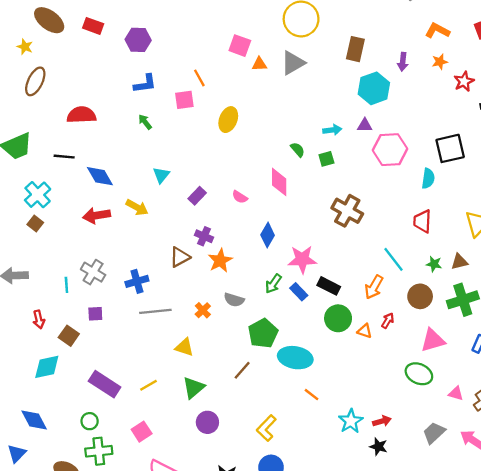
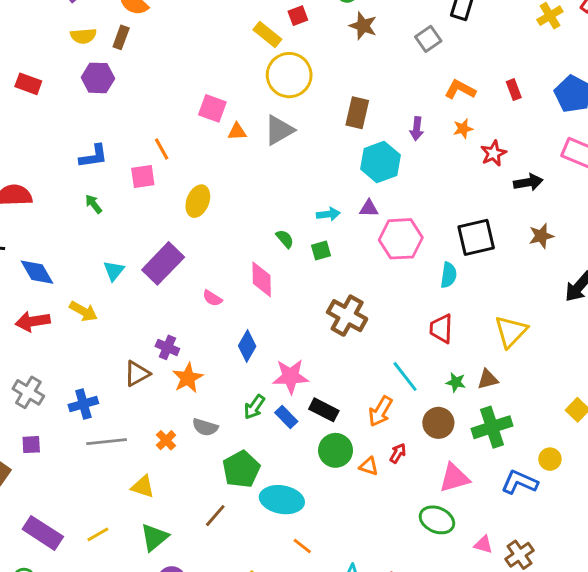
purple hexagon: (138, 40) -> (98, 78), moved
purple rectangle: (197, 196) -> (163, 263), moved, size x1.8

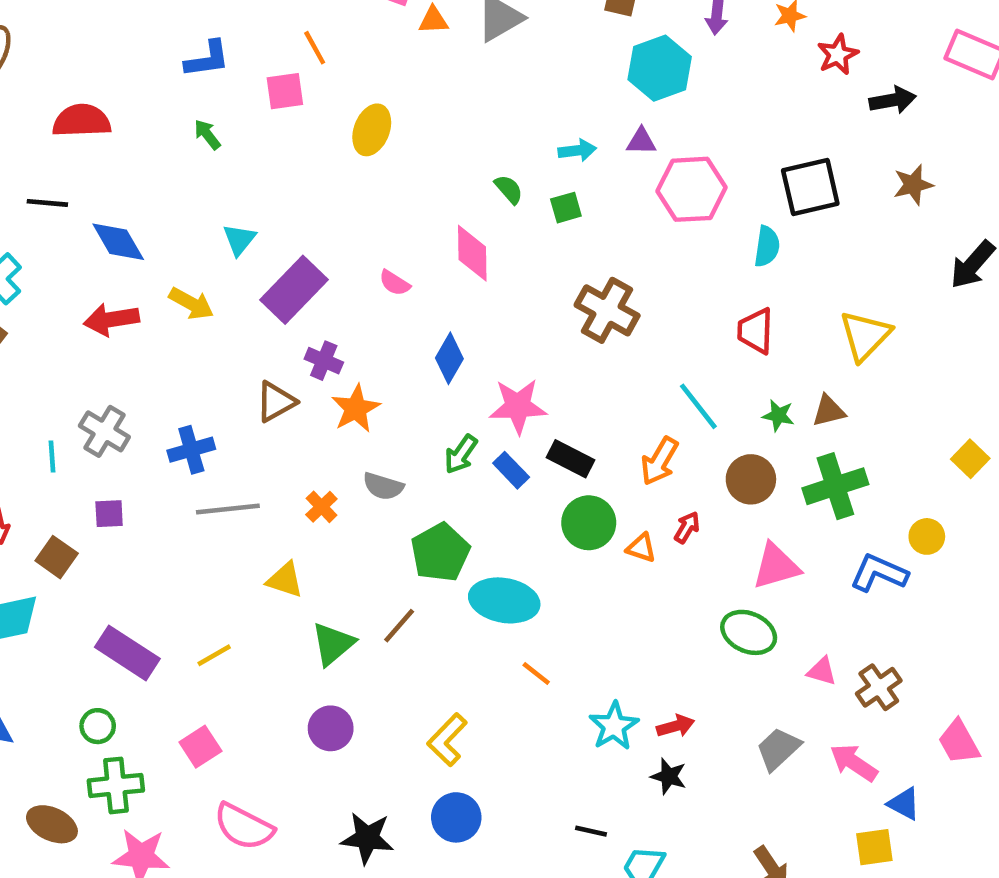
purple rectangle: (163, 263) -> (294, 290), moved
green triangle: (154, 537) -> (333, 644), moved

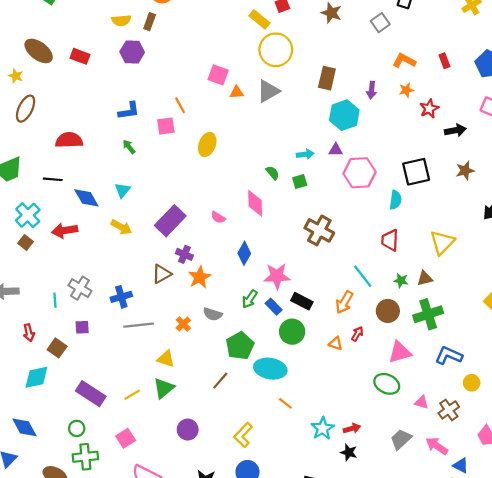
cyan triangle: (239, 240) -> (122, 190), moved
red arrow: (111, 319) -> (65, 230), moved
green circle: (589, 523) -> (292, 332), moved
yellow circle: (927, 536) -> (472, 383), moved
green triangle: (333, 644) -> (164, 388), moved

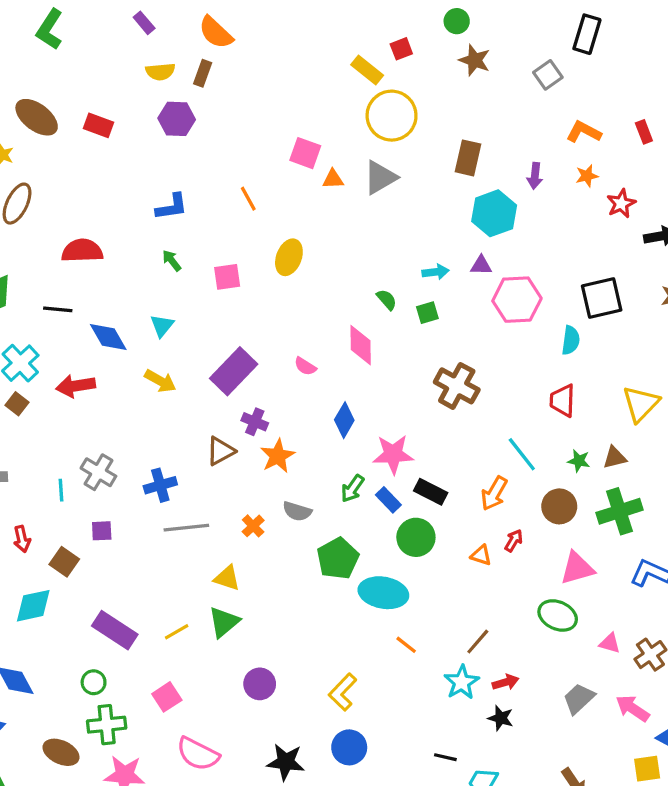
pink square: (166, 126) -> (227, 277), moved
brown line: (220, 381) -> (478, 642), moved

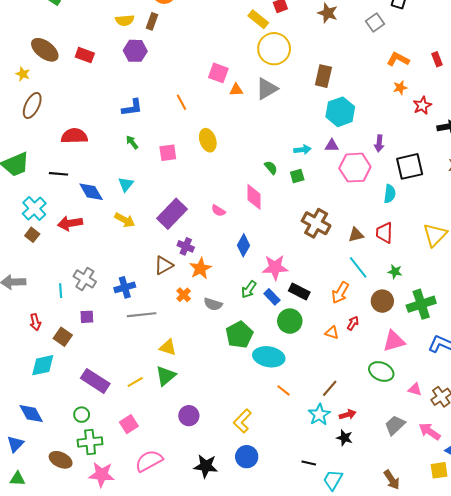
purple arrow: (535, 176) -> (379, 143), moved
yellow ellipse: (289, 257) -> (208, 140), turned -40
brown triangle: (615, 458) -> (356, 235), moved
orange cross: (253, 526) -> (184, 295), moved
pink semicircle: (198, 754) -> (149, 461), turned 124

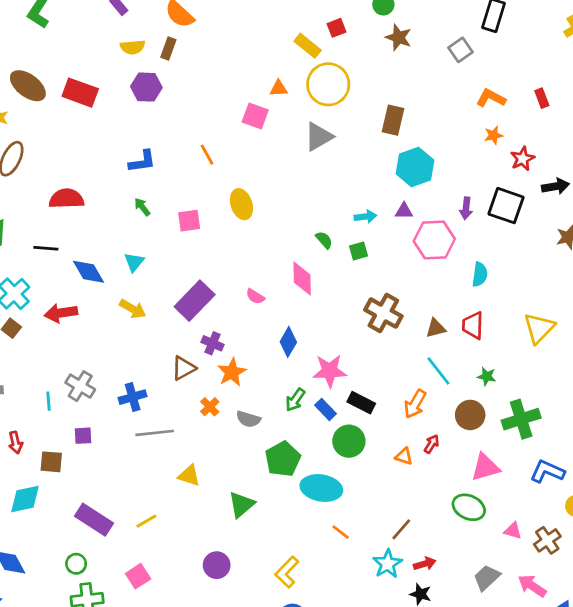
red rectangle: (85, 55) -> (80, 93), size x1.4
orange triangle: (236, 90) -> (279, 88), moved
black square: (410, 166) -> (506, 206), moved, turned 32
brown square: (63, 337) -> (51, 462), turned -30
green triangle: (166, 376) -> (241, 505), moved

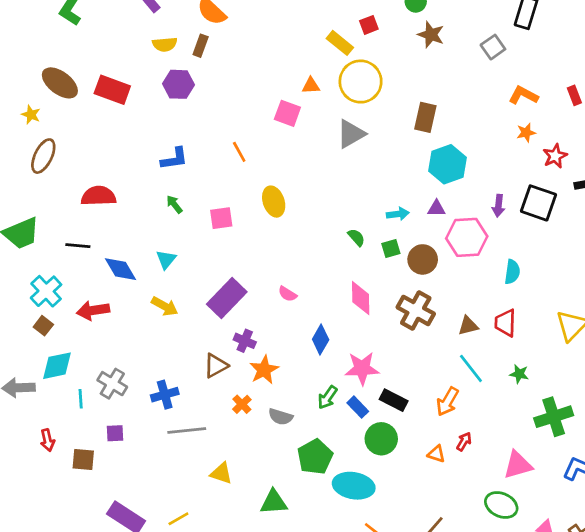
pink diamond: (302, 279) -> (361, 298), moved
brown circle: (470, 415) -> (423, 259), moved
cyan diamond: (25, 499) -> (57, 366), moved
green triangle: (241, 505) -> (274, 502), turned 36

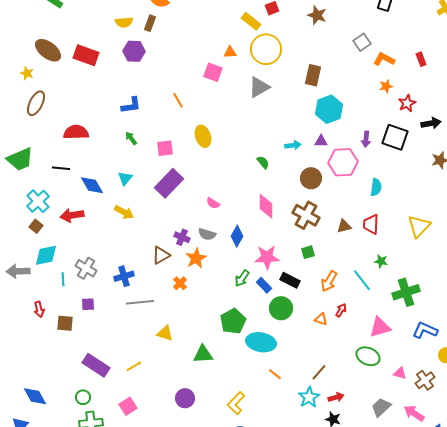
gray square: (493, 47) -> (362, 42), moved
green square: (391, 248) -> (308, 252), moved
purple rectangle: (227, 298) -> (169, 183), moved
cyan line: (471, 368) -> (362, 280), moved
gray semicircle: (281, 417) -> (207, 234), moved

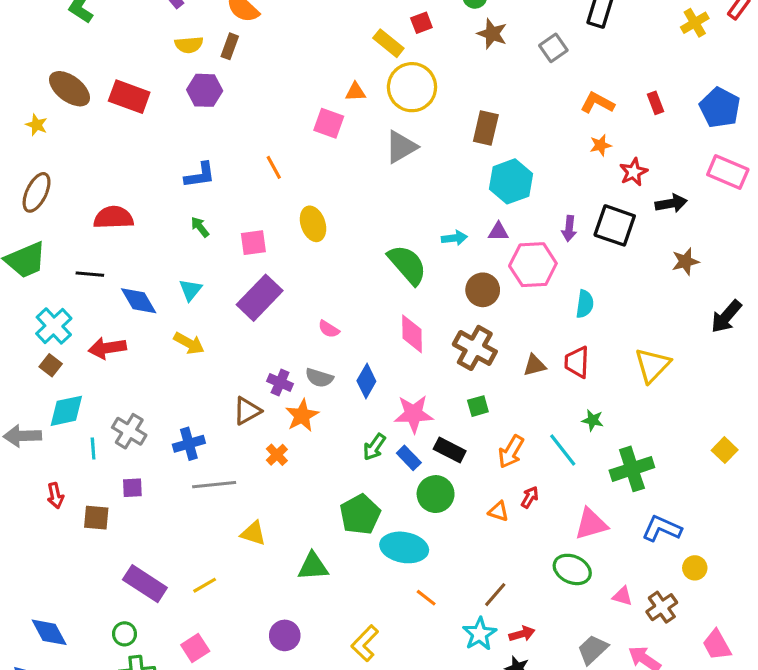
gray square: (362, 42) -> (553, 48), moved
brown ellipse: (36, 103) -> (37, 192), moved
green semicircle: (263, 162) -> (407, 265), size x2.0

